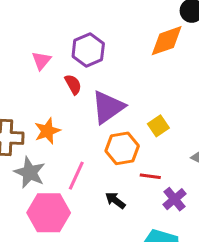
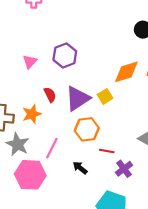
orange diamond: (167, 41) -> (126, 72), moved
red semicircle: (73, 84) -> (50, 95), moved
yellow square: (158, 126) -> (105, 96), moved

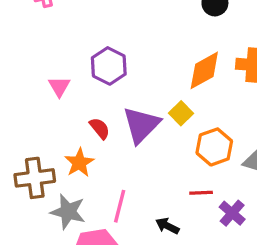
orange hexagon: (87, 129) -> (214, 147), moved

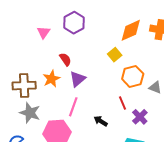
purple triangle: (141, 125) -> (77, 79), moved, size x0.7
red line: (201, 193) -> (122, 103), turned 64
gray star: (68, 212) -> (30, 113), moved

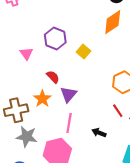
orange diamond: (131, 30) -> (113, 22), moved
yellow square: (115, 55) -> (84, 51), moved

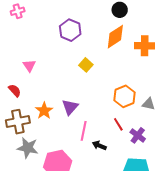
purple hexagon: (55, 39) -> (70, 30), moved
red semicircle: (53, 77) -> (15, 90), moved
pink line: (69, 123) -> (84, 131), moved

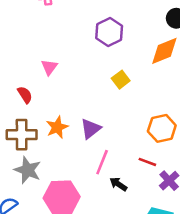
red line: (118, 124) -> (147, 162), turned -48

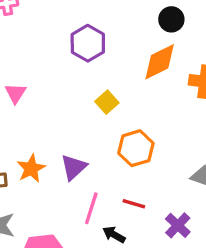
orange hexagon: (162, 128) -> (136, 148), moved
red line: (147, 162) -> (134, 204), moved

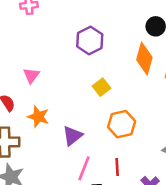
orange diamond: (160, 62) -> (144, 59), turned -52
orange star: (31, 169) -> (38, 117), moved, turned -30
red line: (134, 204) -> (117, 167), turned 66

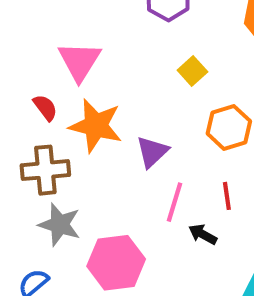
pink triangle: (31, 75) -> (79, 61), size x1.6
orange star: (38, 117) -> (96, 126), size x1.5

